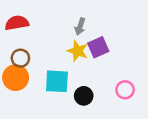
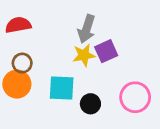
gray arrow: (80, 27) -> (87, 29), size x1.5
yellow star: (78, 51) -> (84, 55), turned -30
pink circle: (125, 90) -> (135, 97), size x1.5

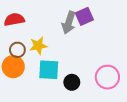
purple square: (106, 51) -> (84, 16), moved
yellow star: (84, 55) -> (38, 46), moved

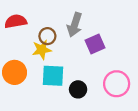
purple square: (84, 16) -> (95, 44), moved
brown circle: (17, 50) -> (47, 36), moved

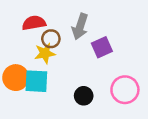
red semicircle: (16, 21) -> (34, 23), moved
cyan square: (53, 76) -> (36, 81), moved

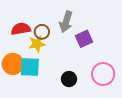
red semicircle: (34, 23) -> (21, 29), moved

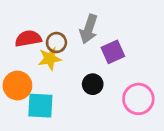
cyan square: (30, 67) -> (40, 106), moved
black circle: (69, 79) -> (93, 84), moved

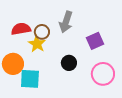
purple square: (113, 52) -> (95, 41), moved
yellow star: (50, 59) -> (37, 44), turned -30

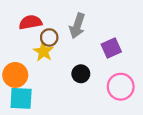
red semicircle: (21, 29) -> (30, 22), moved
cyan square: (30, 79) -> (21, 98), moved

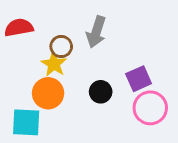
red semicircle: (30, 22) -> (19, 28), moved
purple square: (111, 48) -> (139, 79), moved
orange circle: (15, 75) -> (48, 93), moved

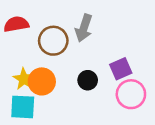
brown circle: (61, 47) -> (53, 41), size x1.5
yellow star: (54, 64) -> (24, 79), moved

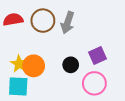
brown circle: (53, 41) -> (43, 21), moved
pink circle: (131, 94) -> (94, 83), moved

